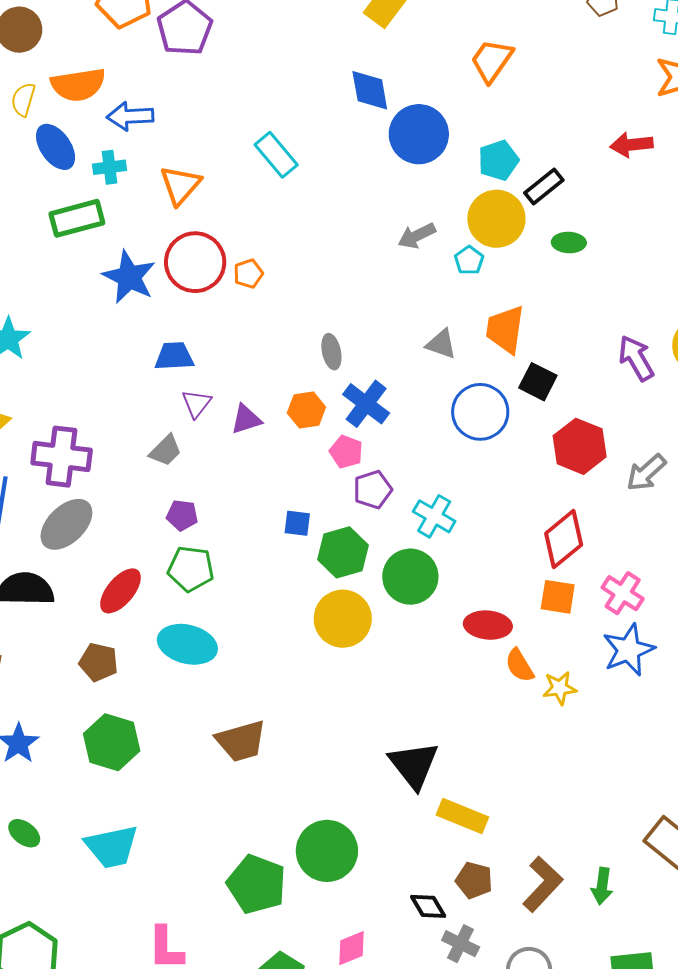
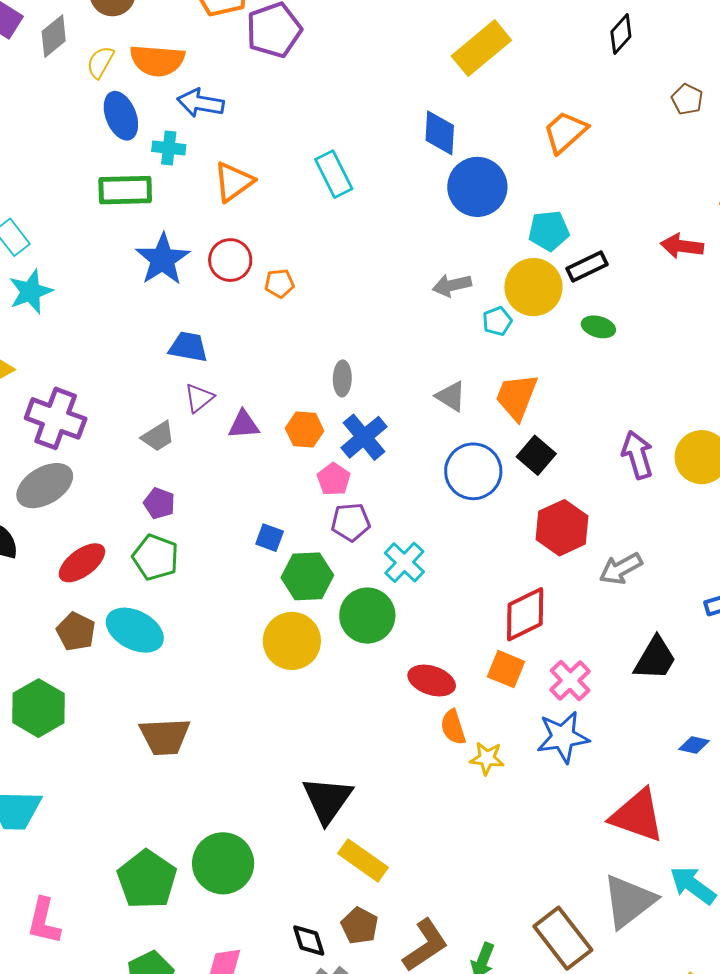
red circle: (195, 262) -> (230, 260), size x0.7
brown pentagon: (99, 662) -> (76, 632), moved

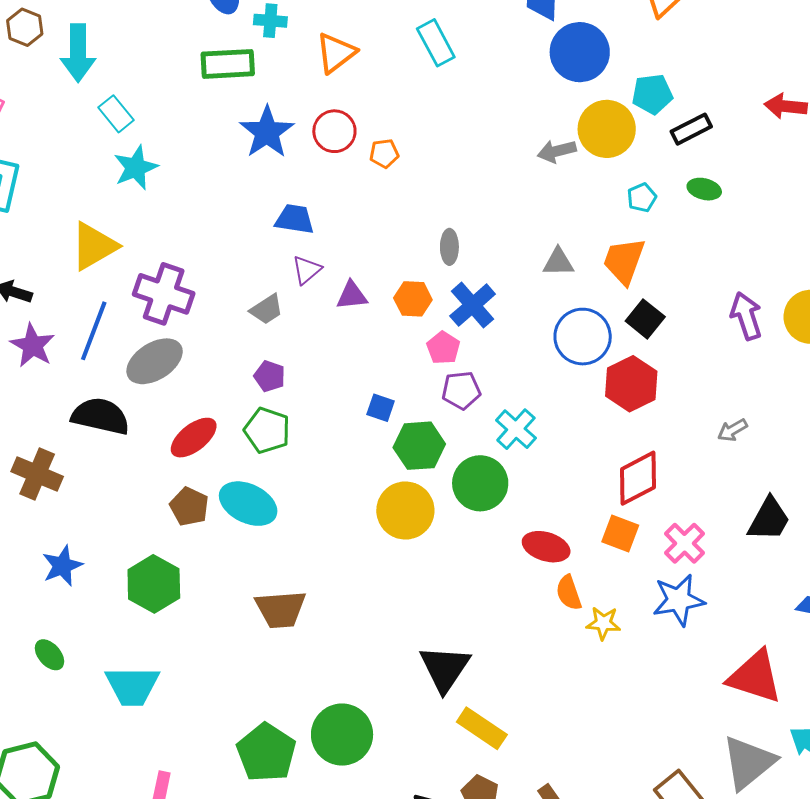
yellow circle: (533, 287) -> (607, 129), moved
cyan pentagon: (497, 321) -> (642, 198), moved
gray triangle: (451, 396) -> (558, 262), turned -32
red hexagon: (562, 528) -> (631, 384), moved
gray arrow: (621, 569) -> (732, 430), size x0.7

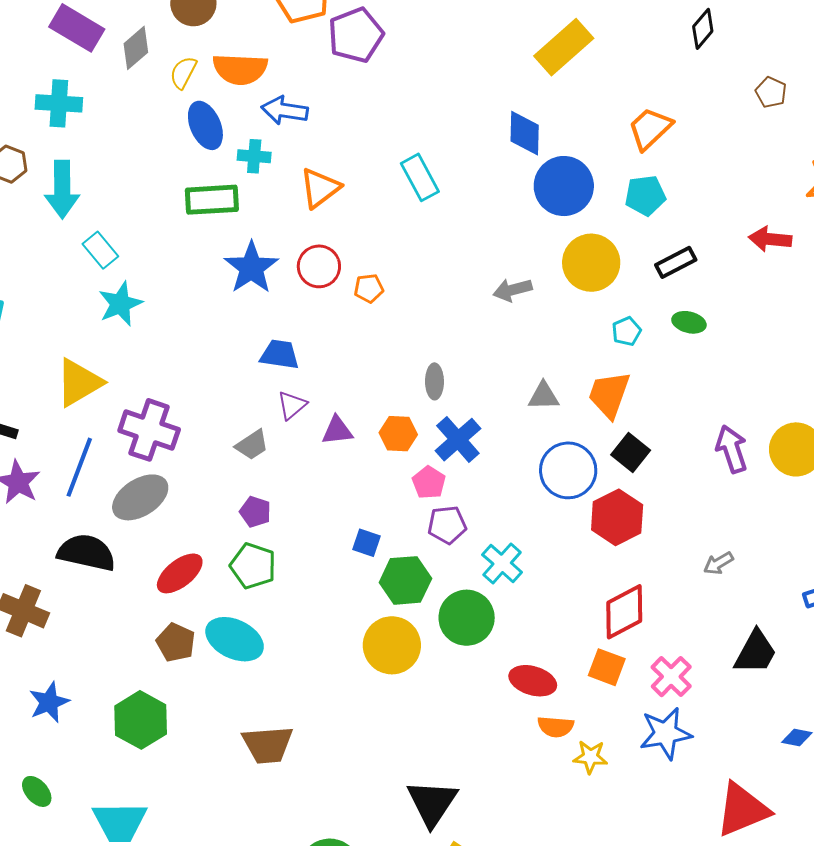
cyan pentagon: (652, 94) -> (645, 195), moved
gray arrow: (557, 151) -> (513, 290), moved
orange semicircle: (569, 593) -> (556, 727), turned -66
red triangle: (755, 677) -> (742, 810), turned -40

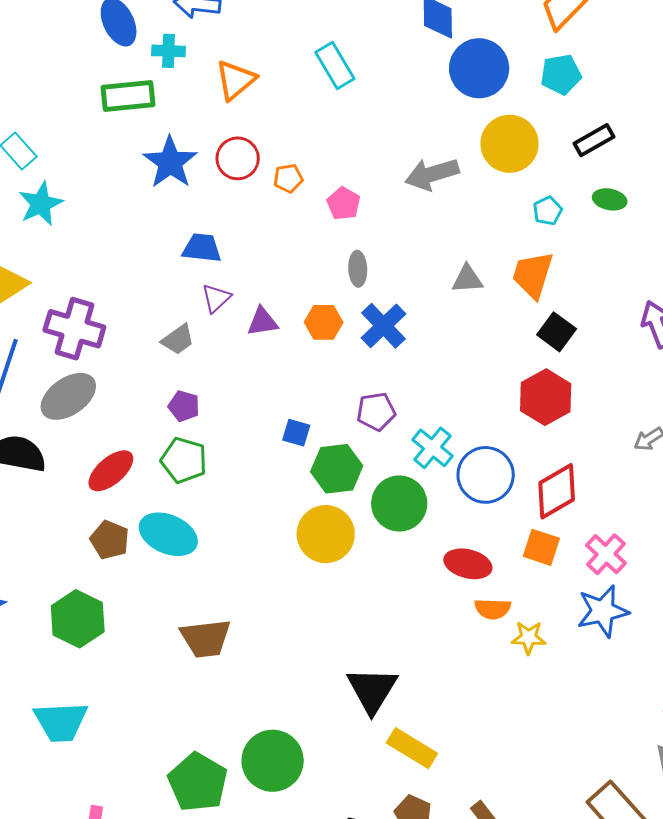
gray arrow: (513, 290) -> (432, 174), size x1.4
blue circle: (568, 470) -> (486, 475), moved
pink pentagon: (429, 482) -> (344, 203), moved

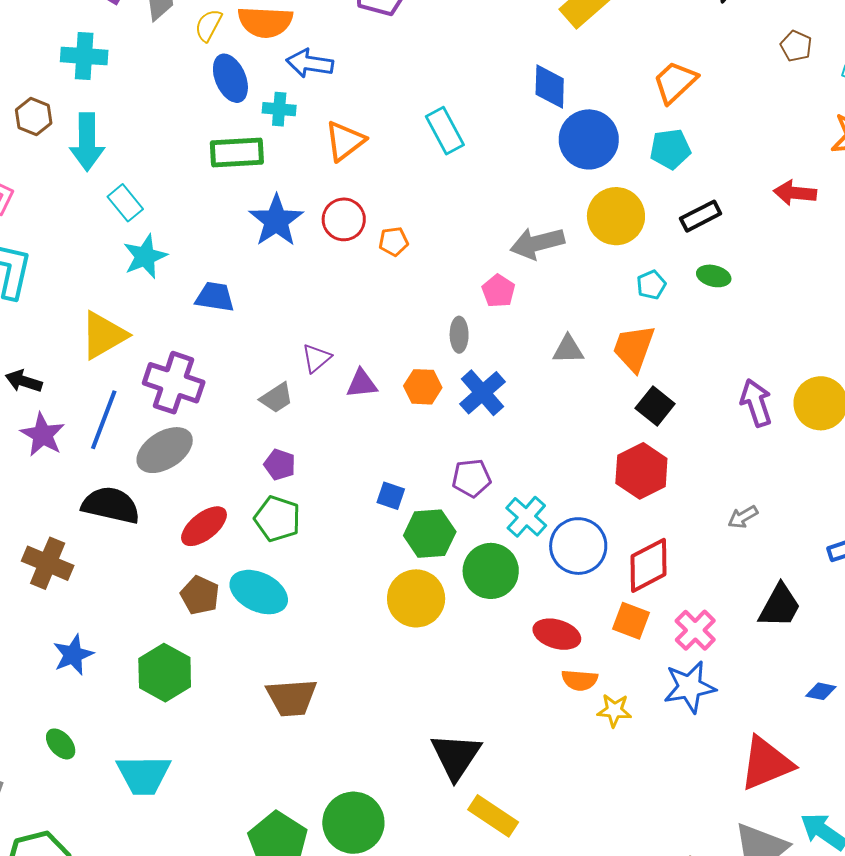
pink pentagon: (344, 203) -> (498, 291), moved
blue trapezoid: (202, 248) -> (215, 297), moved

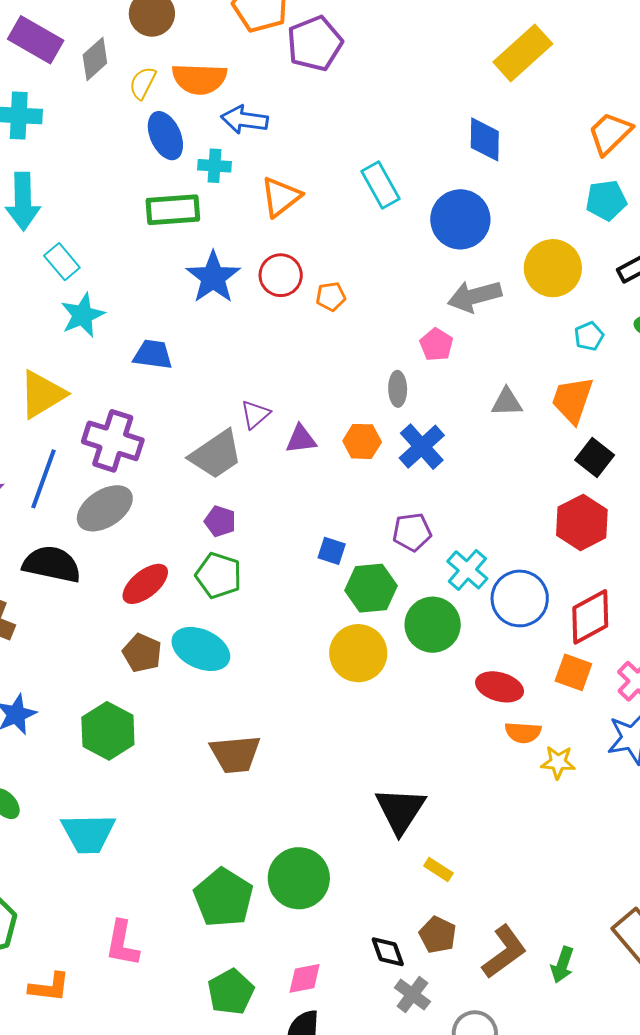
blue circle: (589, 139) -> (460, 219), moved
gray trapezoid: (276, 398) -> (216, 454), size x1.6
yellow rectangle: (493, 816) -> (438, 870), size x0.6

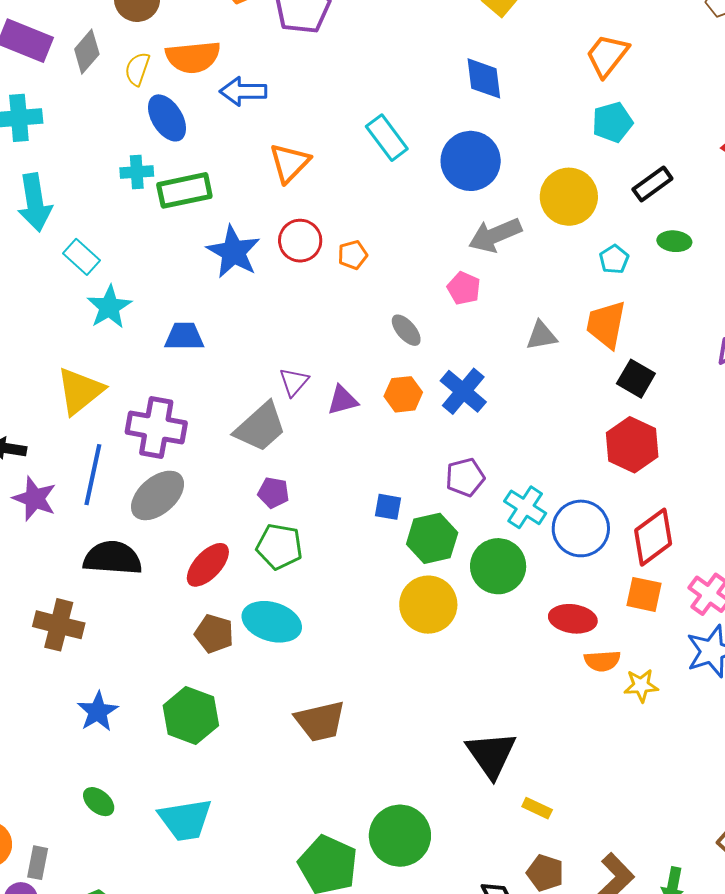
cyan cross: (215, 166) -> (137, 172), moved
gray ellipse: (398, 389) -> (406, 330), moved, turned -32

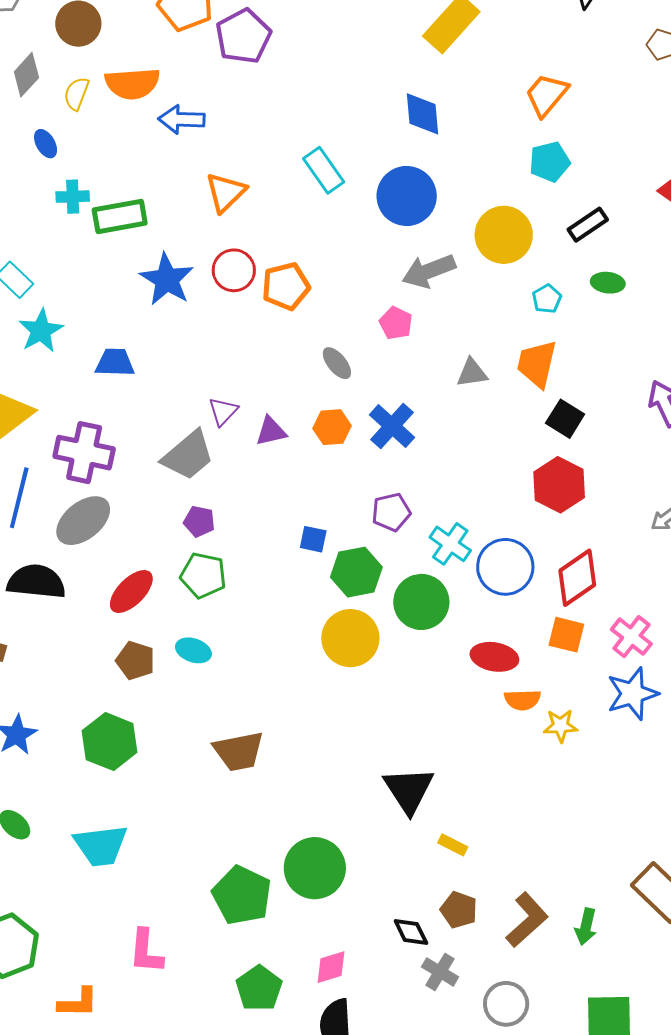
blue ellipse: (167, 118) -> (46, 144), moved, size x0.6
orange pentagon: (353, 255) -> (286, 286), size x1.6
cyan ellipse: (272, 622) -> (193, 650), size x0.6

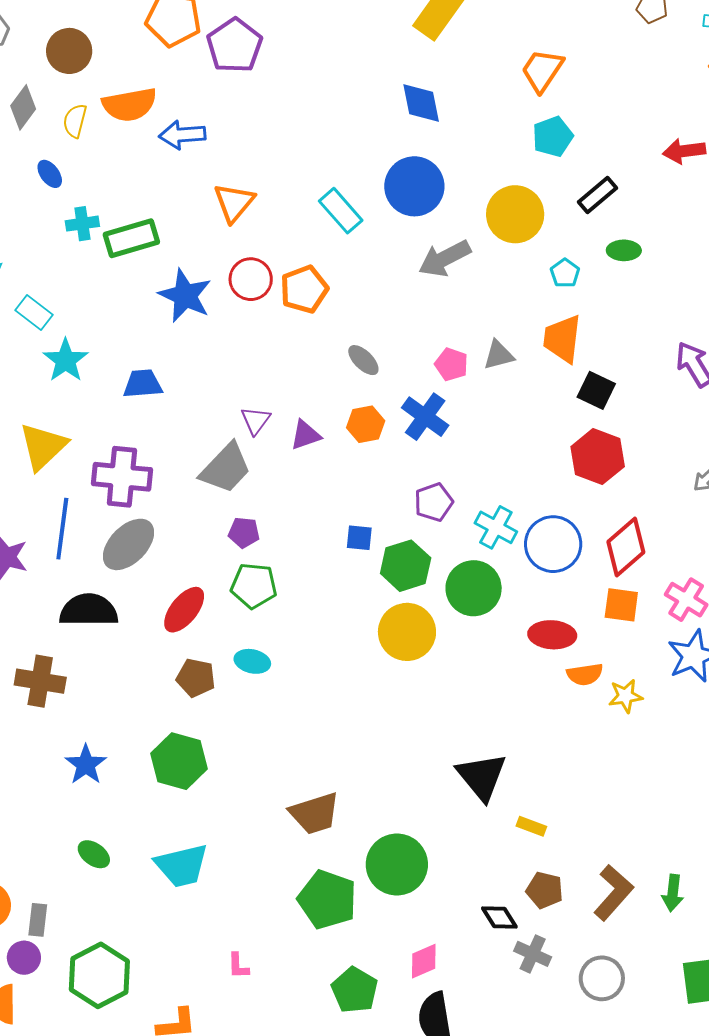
cyan rectangle: (324, 170) -> (341, 211), moved
pink pentagon: (396, 323) -> (451, 364), moved
brown trapezoid: (239, 751) -> (315, 813), moved
pink L-shape: (146, 951) -> (238, 966), size x0.6

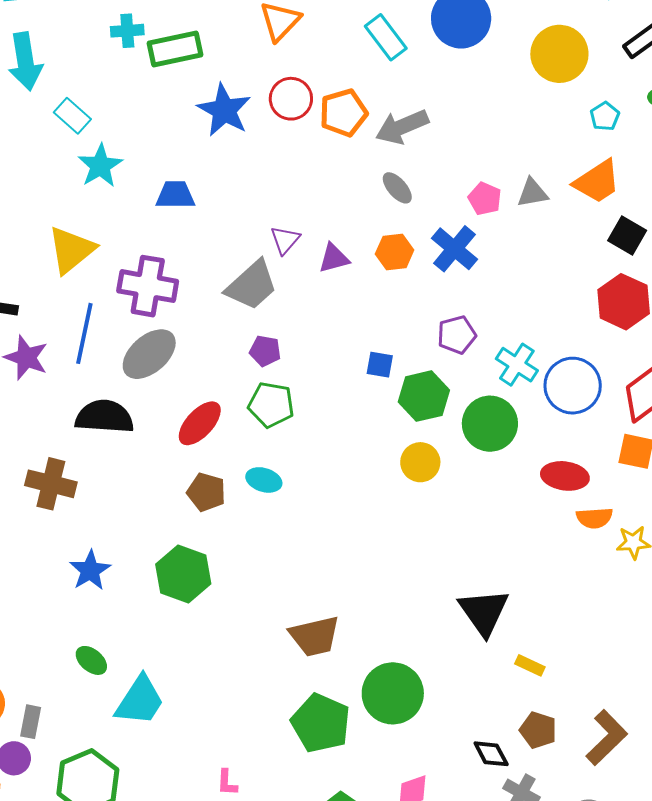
gray arrow: (445, 258) -> (402, 127), moved
orange trapezoid: (562, 339) -> (597, 182), turned -134
yellow circle: (407, 632) -> (420, 462), size x0.7
cyan trapezoid: (182, 866) -> (140, 701), moved, turned -48

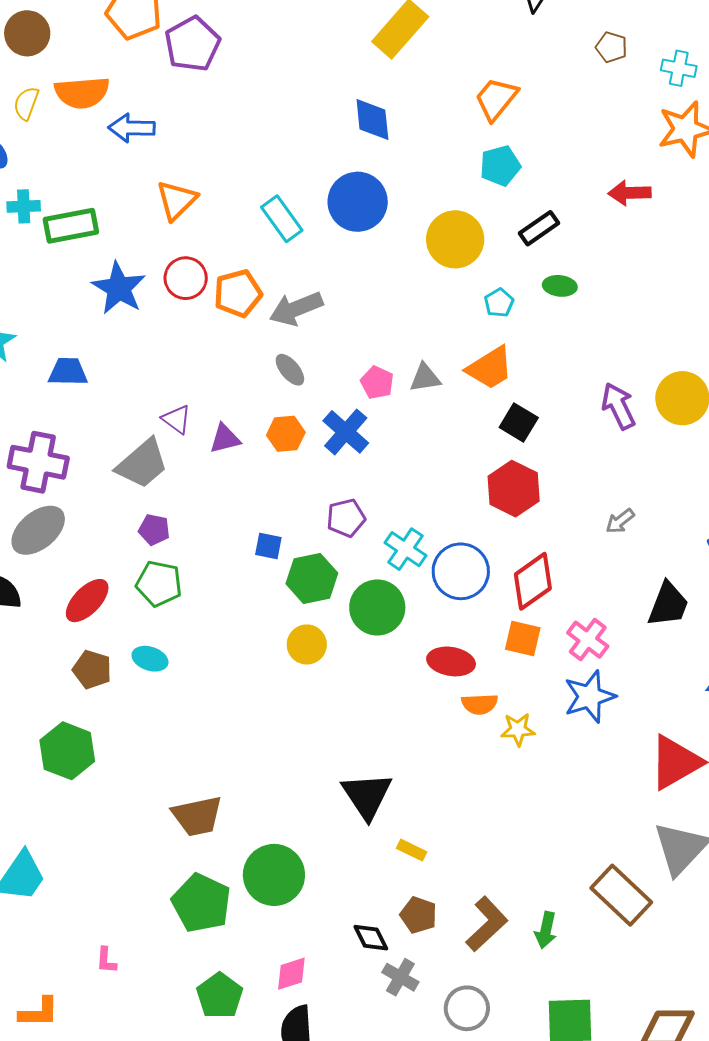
purple triangle: (285, 240) -> (177, 419), turned -36

